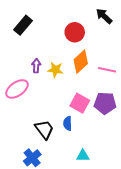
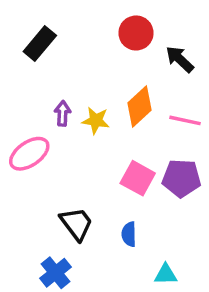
black arrow: (104, 16) -> (180, 59), moved
red circle: (75, 32) -> (136, 33), moved
blue semicircle: (68, 123) -> (129, 234), moved
cyan triangle: (83, 156) -> (166, 274), moved

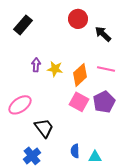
orange diamond: (139, 106) -> (80, 75), moved
pink ellipse: (29, 154) -> (20, 105), moved
purple pentagon: (181, 178) -> (104, 102), turned -30
blue semicircle: (129, 234) -> (75, 151), moved

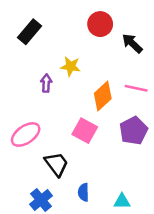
yellow star: (55, 69) -> (71, 66), moved
pink square: (79, 102) -> (85, 131), moved
blue semicircle: (75, 151) -> (83, 192), moved

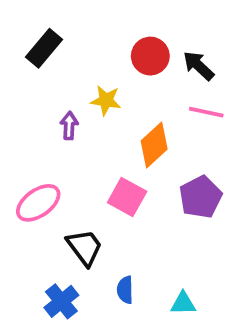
red circle: (100, 24) -> (150, 56), moved
pink line: (136, 88) -> (206, 112), moved

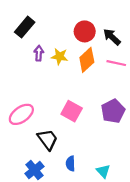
purple arrow: (69, 126) -> (39, 53), moved
orange diamond: (154, 145) -> (87, 60), moved
cyan triangle: (183, 303) -> (103, 171), turned 48

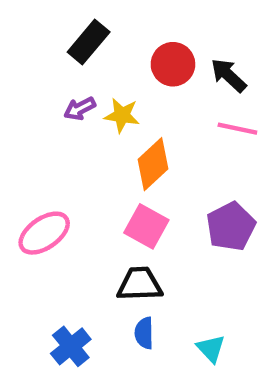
black rectangle: (25, 27) -> (89, 42), moved
purple arrow: (39, 53) -> (80, 109), turned -120
orange diamond: (87, 60) -> (153, 164), moved
black trapezoid: (48, 139) -> (140, 284), moved, turned -55

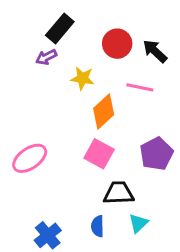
purple arrow: (80, 109) -> (46, 57), moved
pink line: (237, 129) -> (140, 87), moved
black trapezoid: (140, 284) -> (119, 193), moved
cyan triangle: (211, 349) -> (138, 223), moved, turned 30

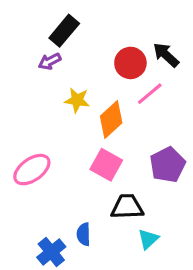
red circle: (117, 44) -> (130, 63), moved
yellow star: (82, 78) -> (77, 100), moved
pink line: (140, 87) -> (150, 94), turned -52
blue semicircle: (98, 226) -> (84, 234), moved

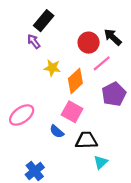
purple arrow: (50, 61) -> (34, 41), turned 80
purple pentagon: (168, 165) -> (114, 94), moved
blue semicircle: (84, 234) -> (57, 131), moved, turned -48

